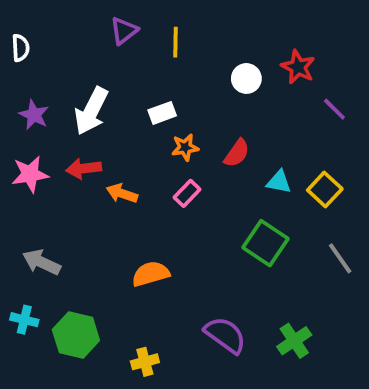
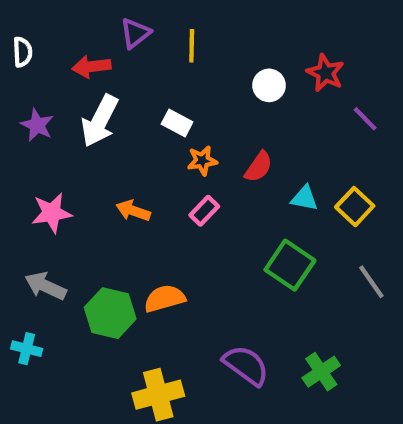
white rectangle: (162, 113) -> (177, 123), turned 48
red arrow: (84, 168) -> (91, 67), moved
pink star: (30, 174) -> (52, 213), moved
green hexagon: (76, 335) -> (110, 313), moved
yellow cross: (145, 362) -> (158, 395), size x1.6

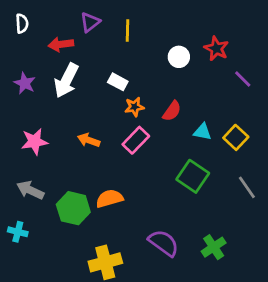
white semicircle: (22, 52) -> (22, 24), moved
pink rectangle: (204, 211) -> (136, 140), size x1.4

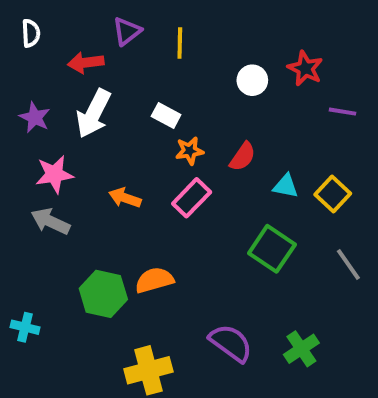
purple line: (243, 79) -> (343, 112), turned -36
pink star: (34, 142) -> (54, 174), moved
gray arrow: (30, 190) -> (50, 221), moved

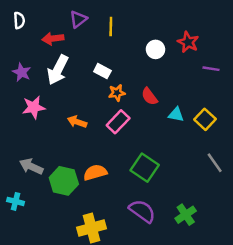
red semicircle: (243, 157) -> (149, 96), turned 108
gray arrow: (50, 221) -> (31, 166), moved
green square: (272, 249) -> (145, 168), moved

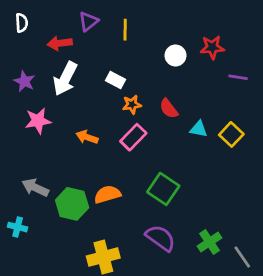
red star: (188, 42) -> (212, 47), turned -30
gray line: (215, 163) -> (242, 257), moved

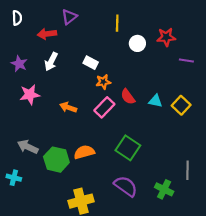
yellow line: (125, 30) -> (117, 23), moved
white arrow: (65, 79) -> (51, 62), size x0.7
red semicircle: (169, 109) -> (128, 97), moved
green cross: (210, 242) -> (164, 189), turned -30
gray line: (242, 257) -> (187, 170), moved, turned 36

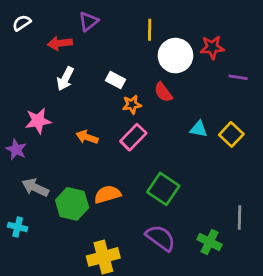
white semicircle: (17, 18) -> (22, 23), turned -120
white circle: (137, 43) -> (175, 56), size x1.6
purple star: (19, 64) -> (16, 149), moved
red semicircle: (128, 97) -> (163, 92), moved

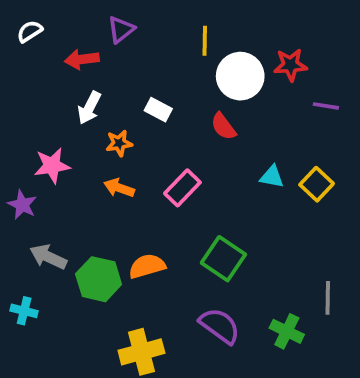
orange star: (132, 105) -> (119, 143), moved

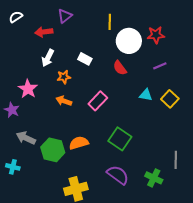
purple line: (326, 106) -> (160, 66), moved, turned -32
pink star: (52, 166) -> (28, 89), turned -30

